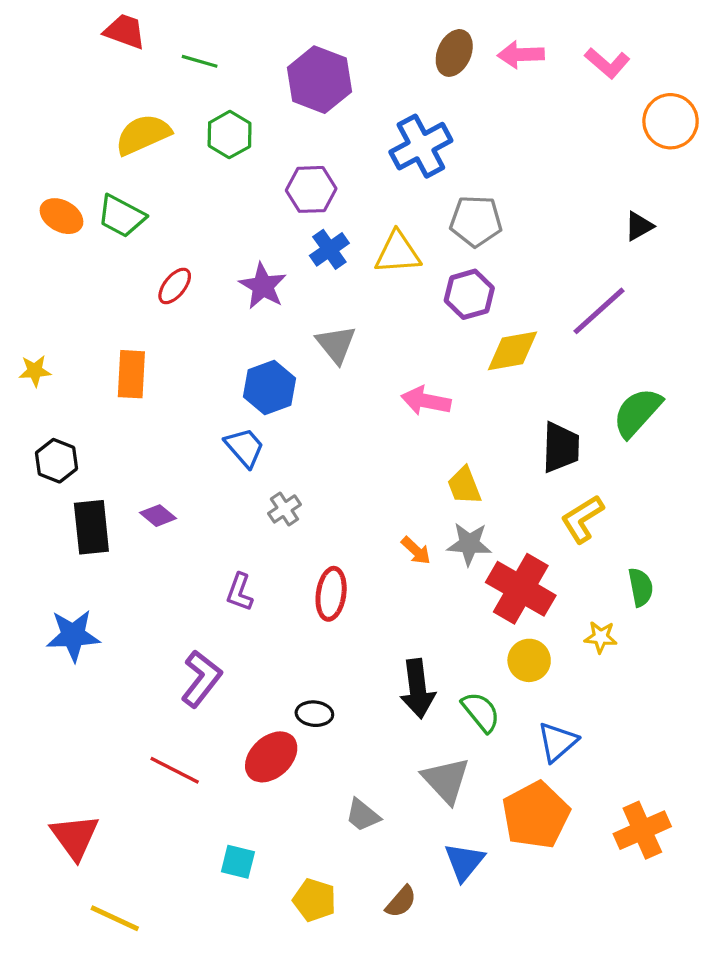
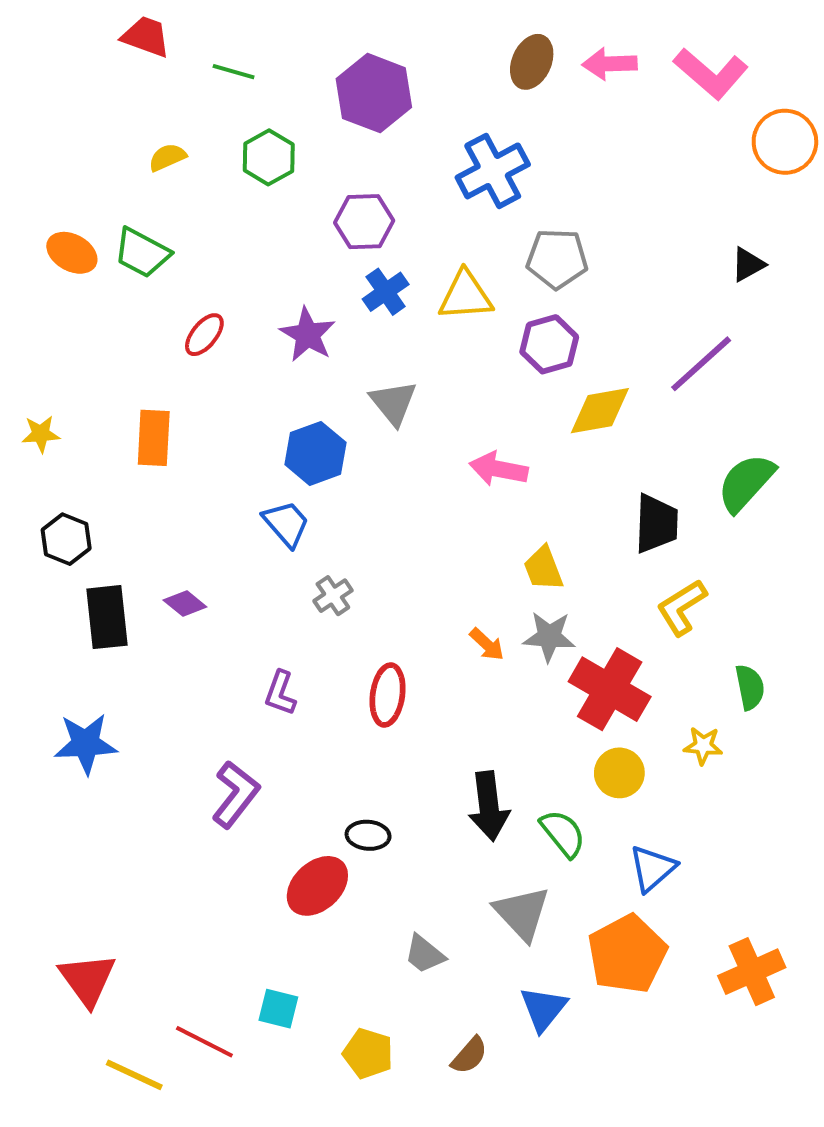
pink L-shape: (607, 63) -> (711, 74), size x1.4
yellow semicircle: (143, 135) -> (167, 157), size x0.6
red line: (175, 770) -> (204, 1042), moved

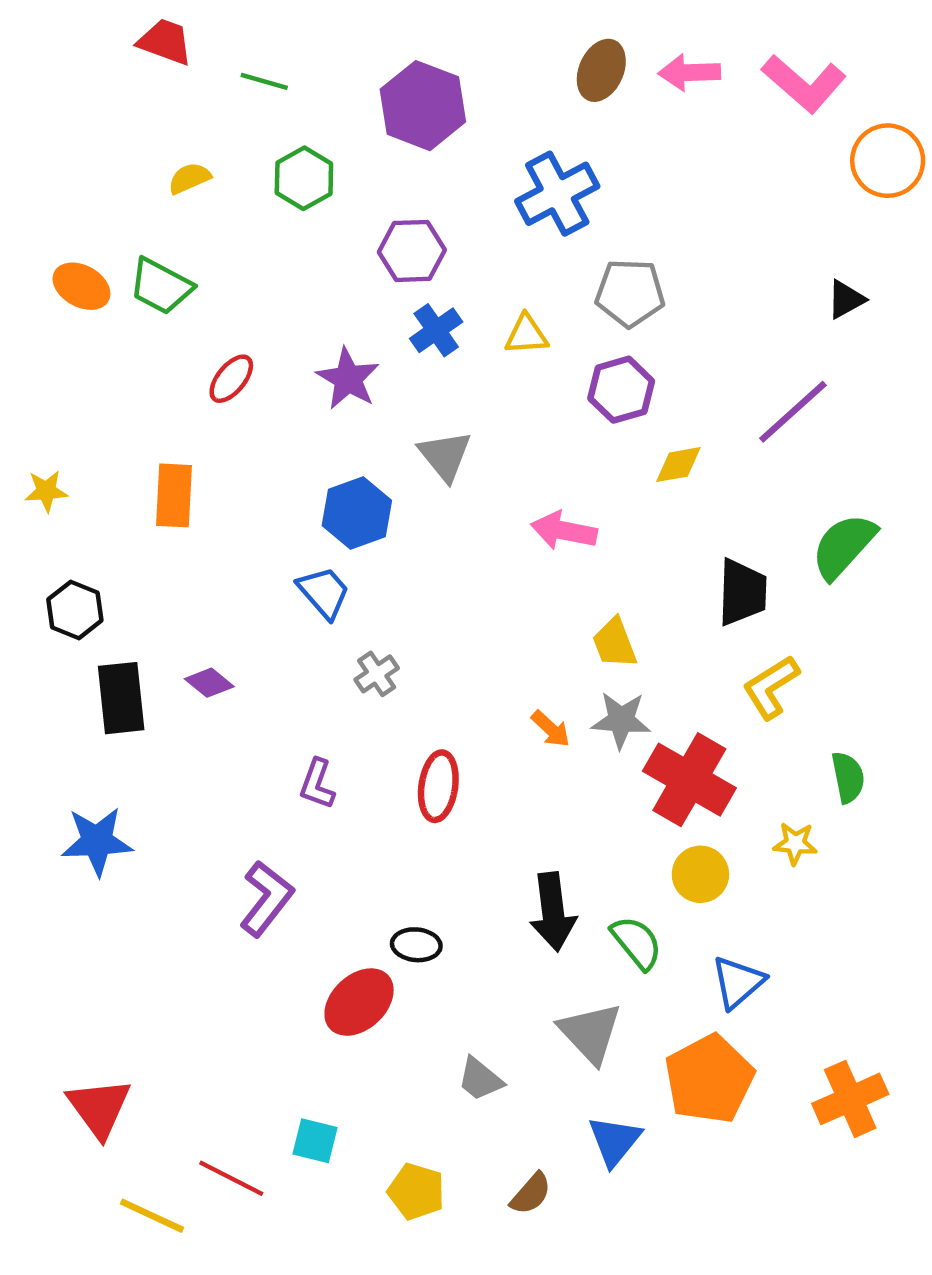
yellow triangle: (465, 296) -> (526, 335), size x0.7
yellow diamond: (600, 411) -> (678, 465), size x0.7

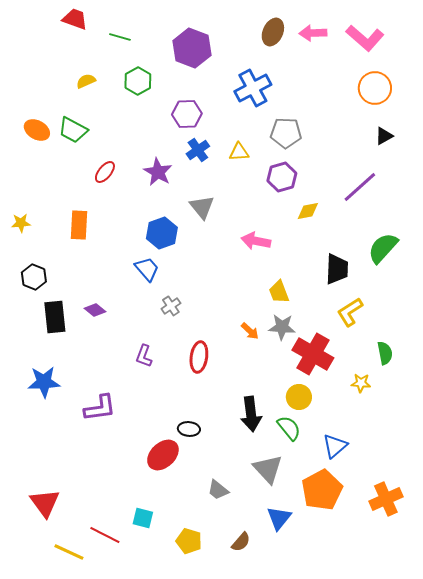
orange circle: (888, 161) -> (375, 88), moved
yellow circle: (700, 874) -> (299, 397), moved
purple L-shape: (267, 899) -> (100, 408), moved, turned 44

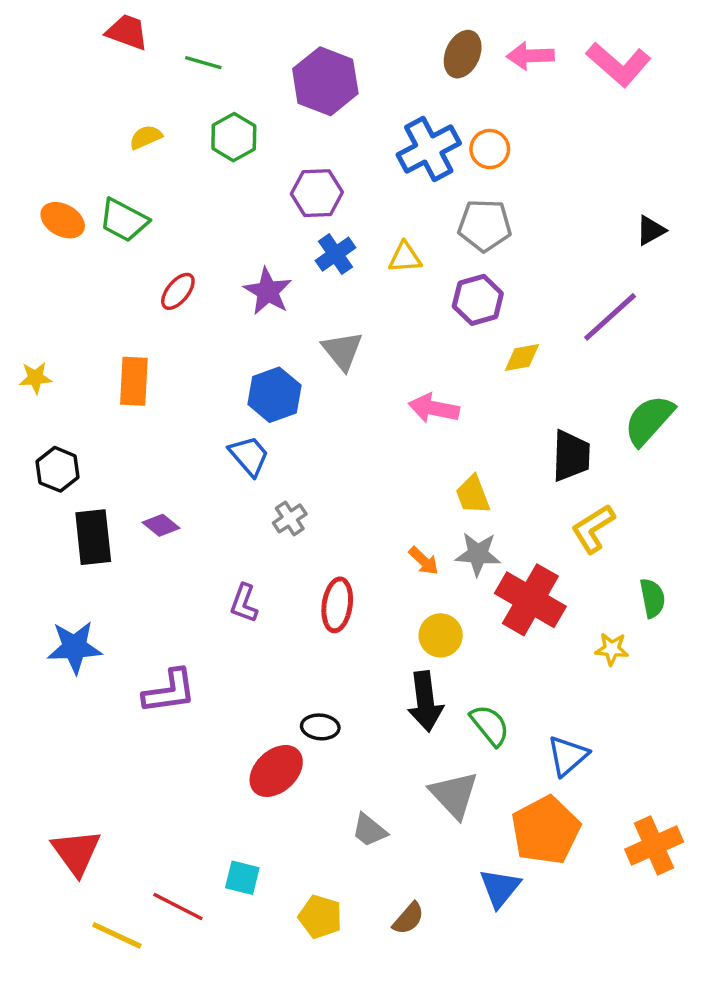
orange circle: (375, 88) -> (490, 149), moved, size x0.7
yellow circle: (299, 397) -> (441, 635), moved
blue triangle: (279, 518) -> (500, 888), moved

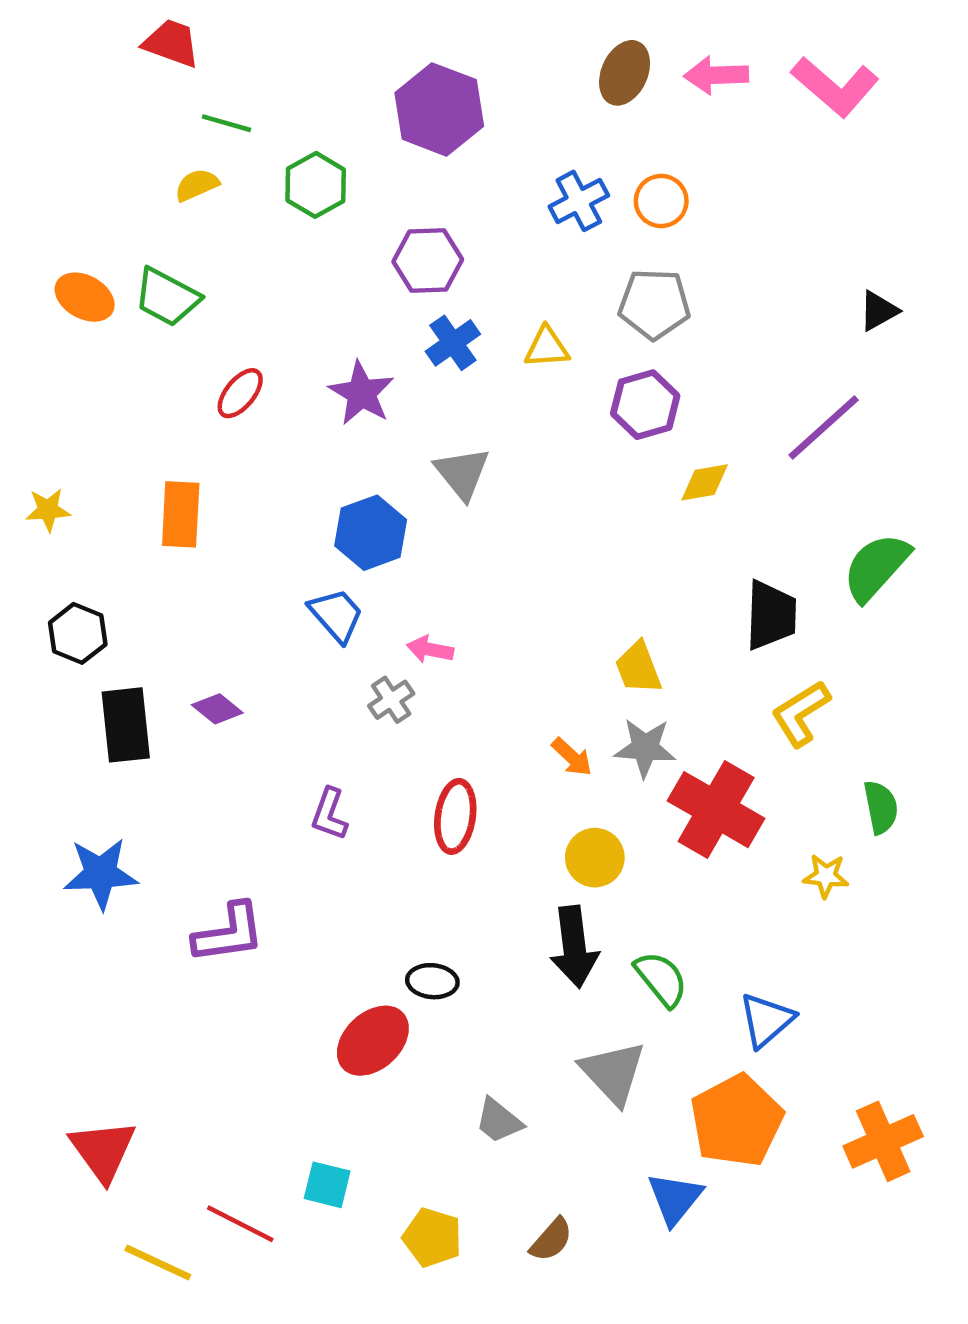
green line: (203, 63) -> (226, 123), moved
blue cross: (429, 149) -> (579, 201), size x0.7
pink arrow: (434, 408) -> (430, 649), moved, size x0.7

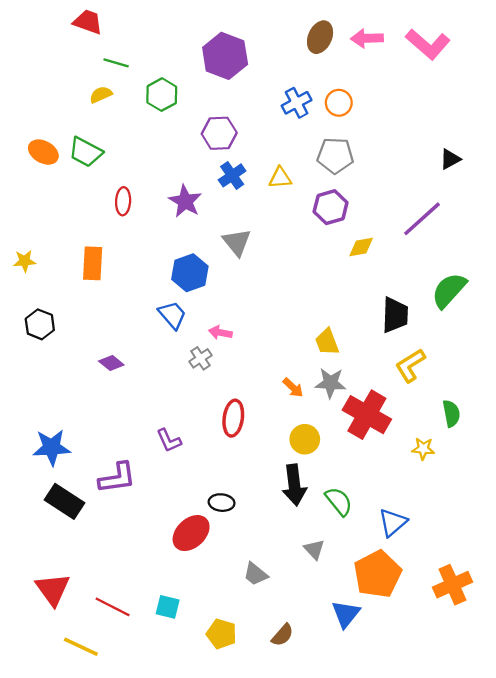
red ellipse: (240, 393) -> (123, 201), turned -36
black rectangle: (126, 725) -> (64, 501), moved, turned -51
purple L-shape: (329, 814) -> (169, 440), moved, turned -44
gray triangle: (613, 1073) -> (314, 549), size x0.6
red line: (240, 1224) -> (113, 607), moved

